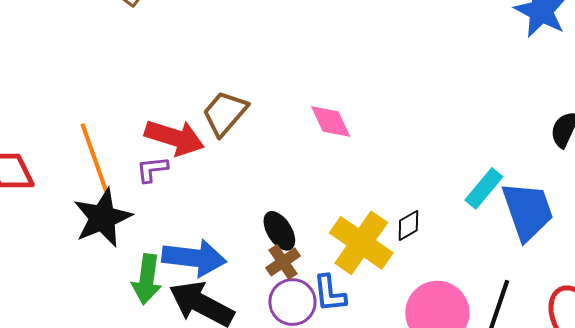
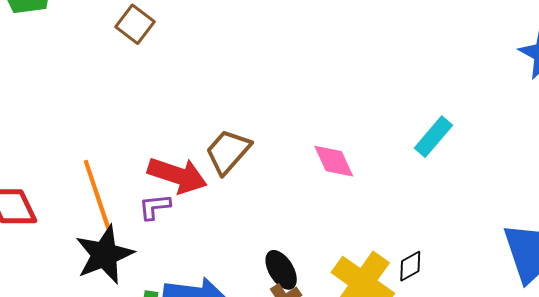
cyan rectangle: (484, 188) -> (433, 137), moved

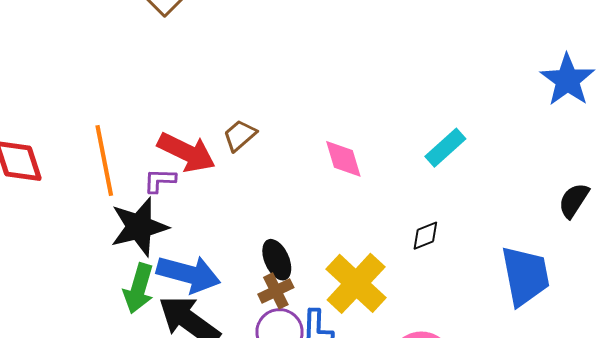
brown trapezoid: (228, 152) -> (240, 135), size x0.7
black star: (104, 255) -> (139, 227), moved
black diamond: (410, 266) -> (425, 236), moved

